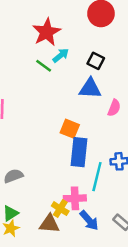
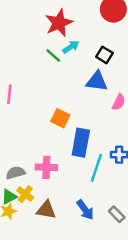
orange square: (70, 129) -> (60, 118), moved
gray semicircle: (13, 176) -> (16, 173), moved
pink cross: (75, 198) -> (46, 167), moved
yellow cross: (60, 209) -> (25, 194), moved

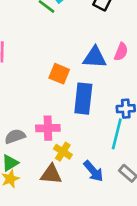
blue triangle: (97, 81) -> (95, 57), moved
cyan line: (96, 168) -> (117, 134), moved
yellow cross: (25, 194) -> (63, 152), moved

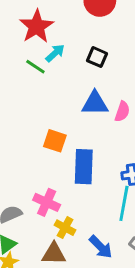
blue triangle: (95, 57) -> (95, 103), moved
pink cross: (48, 128) -> (47, 202), turned 30

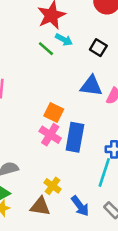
cyan arrow: (55, 53) -> (64, 40), turned 63
pink cross: (47, 202) -> (50, 135), moved

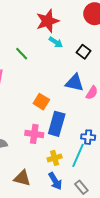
green line: (46, 49) -> (22, 54), moved
pink cross: (50, 135) -> (34, 134), moved, turned -30
yellow cross: (52, 186) -> (55, 158), moved, turned 32

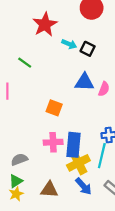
cyan arrow: (56, 42) -> (69, 44), moved
blue rectangle: (57, 124) -> (74, 145), moved
yellow cross: (55, 158) -> (78, 163), size x1.5

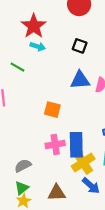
cyan arrow: (69, 44) -> (38, 46), moved

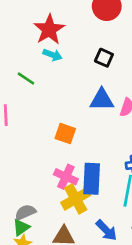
pink cross: (55, 144) -> (66, 177), turned 30
yellow cross: (83, 163) -> (76, 199), moved
gray semicircle: (23, 166) -> (25, 212), moved

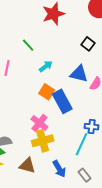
cyan arrow: (52, 55) -> (46, 66), moved, turned -72
blue rectangle: (92, 179) -> (62, 101), moved, turned -45

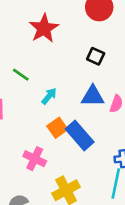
orange square: (47, 92) -> (57, 128), turned 35
pink cross: (39, 123) -> (35, 159), moved

